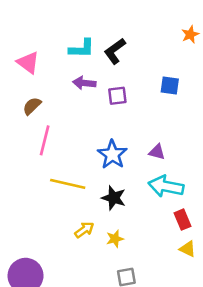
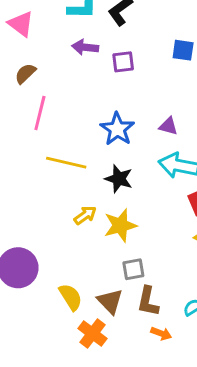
yellow star: (115, 239) -> (120, 225), size x1.6

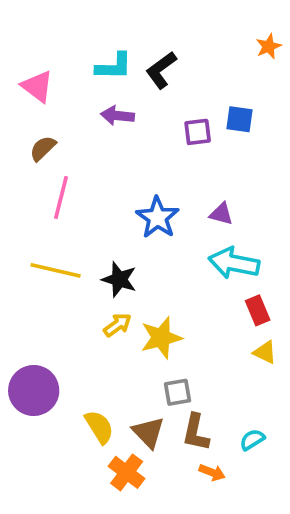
purple square: (123, 62) -> (198, 132), moved
yellow line: (66, 163) -> (56, 270), moved
black star: (119, 179) -> (119, 279), moved

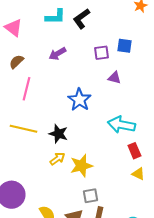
purple arrow: (117, 116) -> (57, 54), moved, turned -36
purple triangle: (221, 214) -> (114, 78), moved

